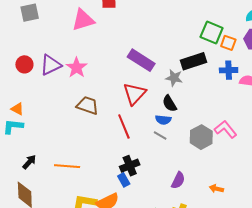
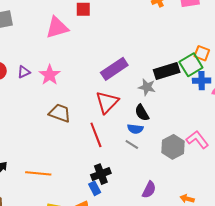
green square: (212, 33) -> (191, 65), moved, turned 35
purple rectangle: (141, 60) -> (114, 69), turned -68
purple triangle: (51, 65) -> (24, 72), size x0.6

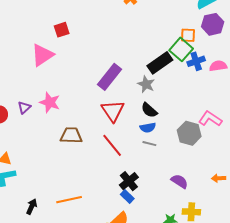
gray star: (147, 87) -> (146, 84), turned 30
purple semicircle: (149, 190) -> (180, 181), turned -66

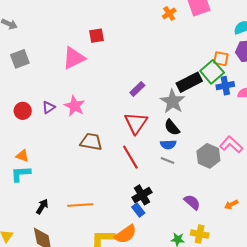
purple rectangle: (110, 77) -> (137, 89), size x0.6
gray star: (146, 84) -> (173, 101), size x1.4
orange arrow: (219, 178) -> (231, 205), turned -32

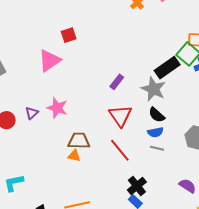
orange triangle: (22, 156) -> (74, 156), moved

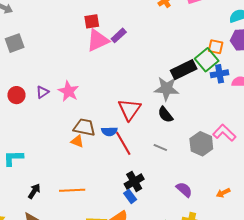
pink triangle: (49, 60) -> (98, 40), moved
purple rectangle: (117, 82) -> (119, 35), moved
gray star: (153, 89) -> (167, 89), turned -30
blue semicircle: (155, 132) -> (109, 131), moved

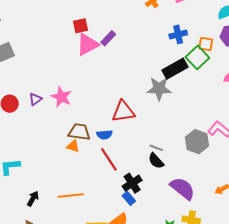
blue cross: (220, 74) -> (178, 34), moved
red triangle: (129, 109) -> (123, 112), turned 50
black semicircle: (165, 115) -> (156, 161), moved
red line: (123, 143) -> (109, 159), moved
purple semicircle: (184, 190) -> (182, 188), size x1.5

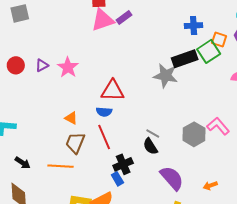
red triangle: (123, 112) -> (112, 91), moved
brown trapezoid: (79, 132) -> (75, 143), moved, turned -85
black arrow: (33, 199) -> (23, 163), turned 84

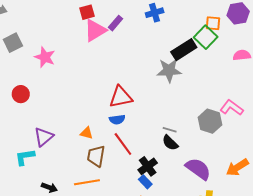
blue cross: (194, 26) -> (155, 13), moved
purple triangle: (42, 65) -> (44, 137), moved, size x1.5
pink star: (68, 67) -> (45, 57), moved
orange arrow: (210, 186) -> (237, 167), size x1.6

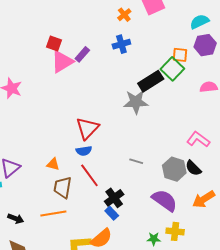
red square: (87, 12) -> (54, 43), turned 35
red triangle: (121, 97) -> (87, 128), turned -35
gray hexagon: (210, 121) -> (174, 169), moved
black semicircle: (170, 143) -> (193, 168), moved

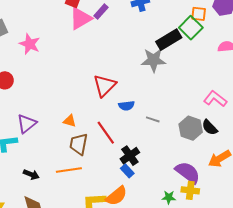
blue semicircle: (84, 151) -> (126, 106), moved
purple semicircle: (165, 200) -> (188, 173), moved

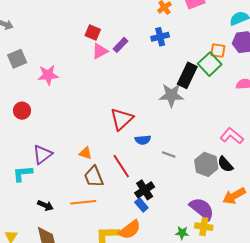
pink triangle: (81, 18) -> (100, 51), size x0.7
black rectangle: (169, 40) -> (187, 75), turned -35
pink star: (30, 44) -> (48, 75), turned -30
brown trapezoid: (79, 144) -> (94, 177), turned -35

